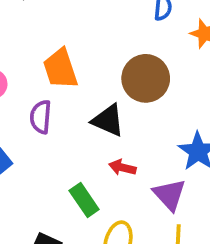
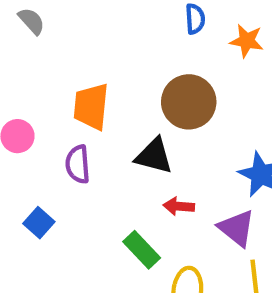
orange trapezoid: (60, 69) -> (91, 107), turned 33

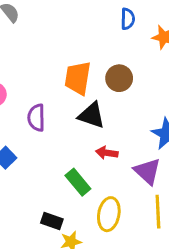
brown circle: (189, 102) -> (119, 78), size x0.7
orange trapezoid: (91, 107) -> (78, 78), moved

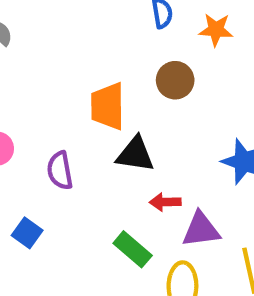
brown circle: (119, 78) -> (175, 80), moved
purple triangle: (147, 171) -> (201, 230), moved, turned -40

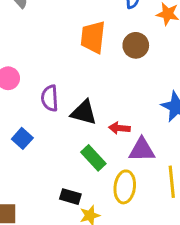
orange trapezoid: (108, 106) -> (93, 37), moved
black triangle: (135, 154) -> (84, 112), moved

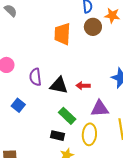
brown circle: (136, 45) -> (93, 27), moved
red arrow: (119, 128) -> (83, 86), moved
black rectangle: (70, 197) -> (57, 136), moved

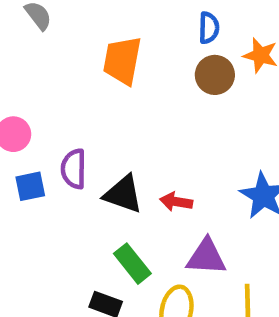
orange trapezoid: (62, 34) -> (122, 61), moved
blue square: (18, 105) -> (30, 186), moved, turned 32

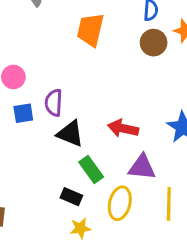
black triangle: (123, 194) -> (70, 134), moved
red arrow: (176, 202) -> (123, 128), size x1.4

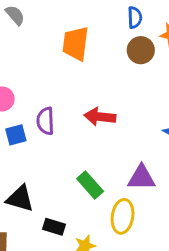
red arrow: (123, 128) -> (100, 117), moved
black triangle: (70, 134) -> (20, 199), moved
black rectangle: (71, 197) -> (54, 227), moved

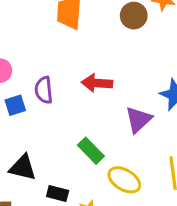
purple triangle: (141, 178) -> (138, 119), moved, turned -40
yellow ellipse: (123, 216) -> (124, 180), turned -64

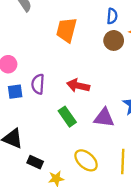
purple triangle: (138, 119) -> (104, 118), turned 40
green rectangle: (91, 151) -> (67, 117), moved

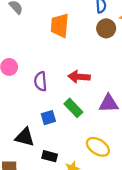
blue square: (15, 92) -> (48, 118), moved

